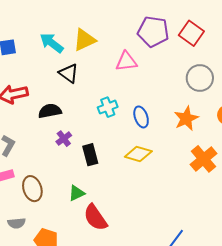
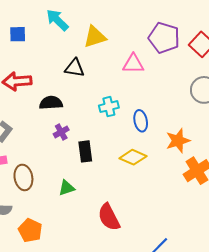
cyan arrow: (52, 43) -> (57, 20), moved
black triangle: (69, 73) -> (75, 68), turned -35
orange star: (186, 118) -> (178, 141), moved
red semicircle: (95, 218) -> (109, 217), moved

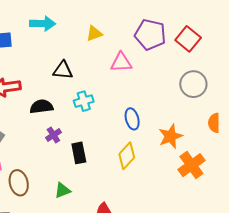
cyan arrow: (57, 20) -> (43, 24), turned 140
yellow triangle: (95, 37) -> (94, 33), moved, size x0.7
cyan cross: (109, 107) -> (84, 101), moved
yellow diamond: (133, 157) -> (127, 156), turned -68

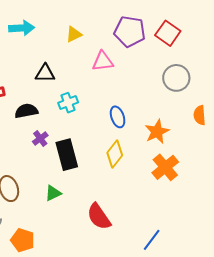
black rectangle: (79, 153) -> (67, 155), size x1.4
orange cross: (191, 165) -> (165, 167), moved

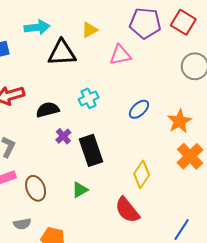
black triangle: (45, 73) -> (62, 53), moved, size x1.4
blue ellipse: (118, 117) -> (139, 109), turned 70
yellow diamond: (115, 154) -> (142, 174), moved

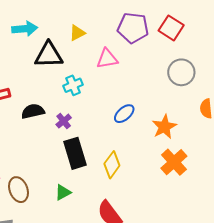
cyan cross: (89, 98) -> (73, 85), moved
purple cross: (63, 136) -> (64, 121), moved
yellow diamond: (142, 174) -> (112, 165), moved

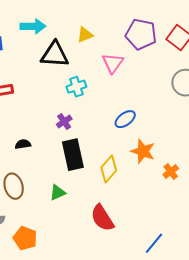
pink triangle: (107, 59) -> (113, 63), turned -50
black semicircle: (33, 111) -> (23, 144), moved, size x0.7
orange star: (164, 127) -> (143, 151), moved, turned -30
orange cross: (174, 162) -> (171, 171), size x0.6

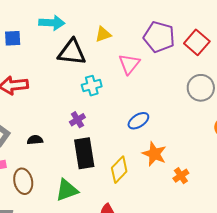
green triangle: (58, 193) -> (67, 190), size x1.4

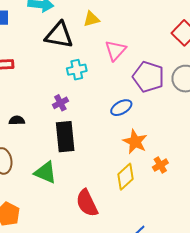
purple pentagon: (159, 37) -> (148, 77), moved
yellow diamond: (119, 170) -> (126, 177), moved
green triangle: (67, 190) -> (45, 172), turned 40

